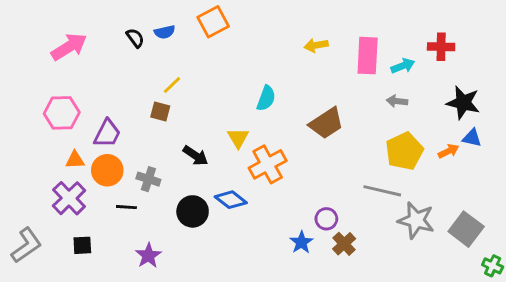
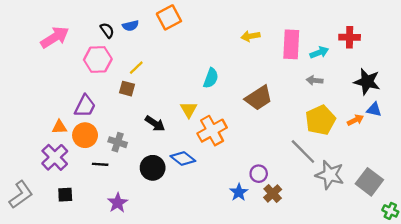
pink hexagon: (62, 113) -> (98, 59), moved
gray line: (382, 191) -> (303, 152), turned 32

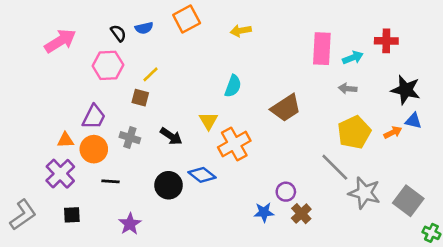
yellow arrow: (250, 36) -> (241, 31), moved
gray cross: (118, 142) -> (130, 138), moved
blue star: (239, 192) -> (264, 212), turned 30

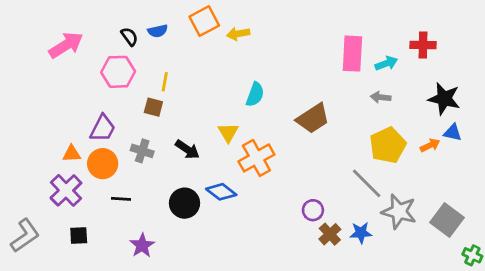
yellow arrow: (241, 31) -> (238, 34), moved
yellow line: (150, 74) -> (165, 82), turned -36
blue star: (264, 212) -> (361, 233), moved

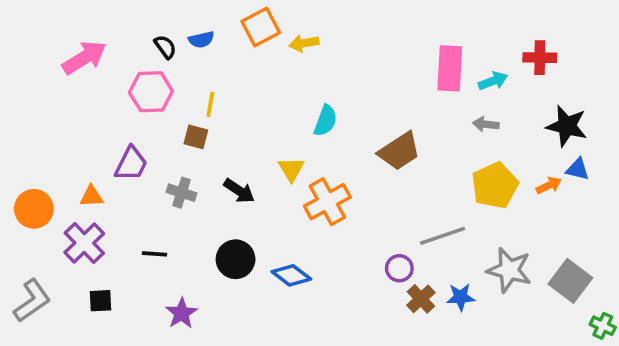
orange circle: (103, 164) -> (34, 209), moved
gray line: (367, 183) -> (443, 236), moved, turned -64
blue diamond: (221, 192) -> (291, 275), moved

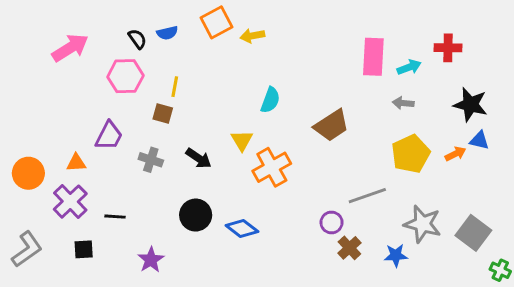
black line: (154, 254) -> (115, 217), moved
blue star: (461, 297) -> (396, 255), moved

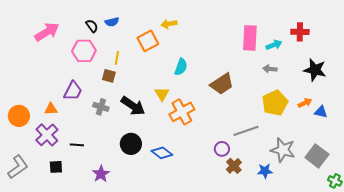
orange square: (217, 22) -> (148, 41), moved
blue triangle: (479, 140) -> (321, 112), moved
black arrow: (199, 158) -> (133, 106), size x1.4

